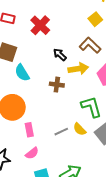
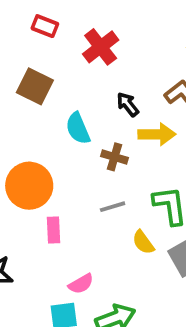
cyan semicircle: (22, 73) -> (78, 128), moved
gray line: (61, 132) -> (113, 207), moved
pink semicircle: (32, 153) -> (81, 284), moved

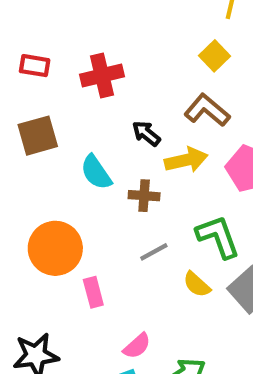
red cross: (101, 47) -> (102, 76), turned 36
brown square: (35, 86) -> (38, 136), turned -30

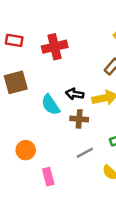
black arrow: (146, 133) -> (75, 94), moved, turned -30
orange circle: (55, 248) -> (26, 150), size x0.6

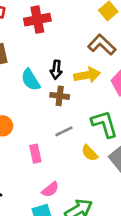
black arrow: (75, 94) -> (56, 70), turned -96
pink rectangle: (48, 177) -> (35, 154), moved

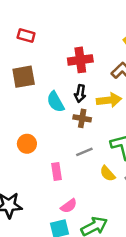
red cross: (37, 20) -> (80, 60), moved

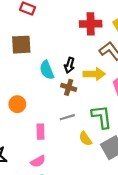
red cross: (80, 60) -> (91, 24), moved
pink semicircle: (69, 206) -> (38, 161), moved

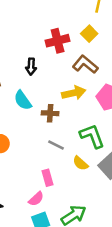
black arrow: (69, 65) -> (31, 66), moved
gray line: (67, 117) -> (56, 145), turned 56
pink rectangle: (41, 132) -> (48, 178), moved

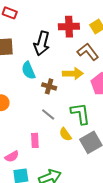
black arrow: (31, 66) -> (42, 43), size x1.6
pink semicircle: (36, 199) -> (12, 156), moved

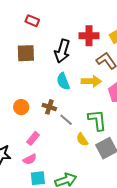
cyan semicircle: (28, 70) -> (63, 81), moved
brown cross: (49, 86) -> (49, 107), moved
pink rectangle: (35, 140) -> (33, 138), moved, turned 40

